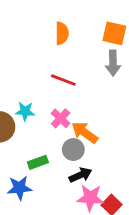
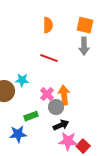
pink cross: (61, 118) -> (47, 94), moved
orange arrow: (85, 133) -> (64, 95), turned 48

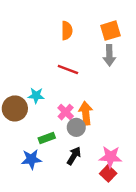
orange square: (85, 25) -> (110, 31), turned -30
black arrow: (61, 125) -> (74, 156), moved, turned -35
pink star: (68, 141) -> (110, 157), moved

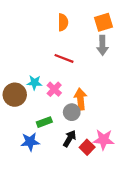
pink cross: (66, 112) -> (54, 89), moved
red square: (108, 173) -> (87, 147), moved

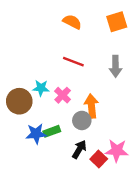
orange semicircle: (63, 22) -> (72, 22), turned -63
gray arrow: (102, 45) -> (116, 66), moved
blue star: (30, 142) -> (36, 134), moved

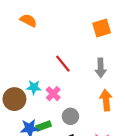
orange semicircle: (72, 22) -> (28, 20), moved
red line: (73, 62) -> (63, 64), turned 30
orange arrow: (91, 106) -> (106, 100), moved

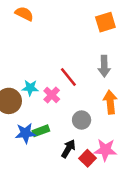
red line: (63, 64) -> (68, 77), moved
gray circle: (70, 116) -> (82, 120), moved

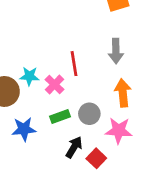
red line: (68, 77) -> (74, 64), turned 30
green rectangle: (41, 131) -> (60, 117), moved
pink star: (105, 150) -> (119, 130), moved

